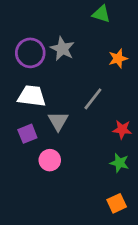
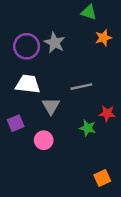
orange star: (118, 58) -> (103, 38), moved
gray line: (93, 99) -> (81, 87), turned 40
purple square: (27, 134) -> (16, 123), moved
green star: (119, 163) -> (88, 128), moved

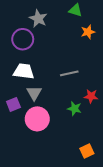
gray star: (55, 43) -> (38, 19), moved
gray triangle: (51, 106) -> (34, 93), moved
pink circle: (44, 140) -> (37, 119), size x1.5

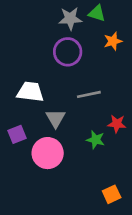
gray star: (38, 19) -> (70, 19), moved, turned -30
purple circle: (23, 39) -> (68, 52), moved
gray triangle: (34, 93) -> (56, 118), moved

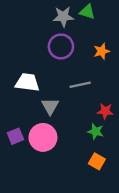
orange star: (113, 41) -> (102, 51), moved
purple square: (17, 134) -> (15, 136), moved
green star: (96, 140) -> (96, 131), moved
orange square: (112, 194) -> (97, 161), moved, turned -35

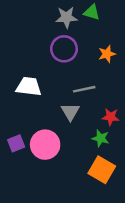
gray triangle: (50, 106) -> (70, 112), moved
orange square: (97, 161) -> (102, 170), size x1.5

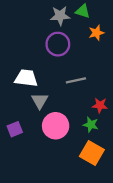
orange star: (107, 54) -> (96, 33), moved
gray triangle: (70, 112) -> (40, 101), moved
pink circle: (45, 145) -> (56, 126), moved

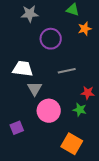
gray star: (60, 16) -> (30, 14), moved
purple square: (15, 129) -> (17, 128), moved
orange square: (92, 153) -> (72, 144), moved

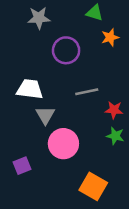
red star: (88, 93) -> (114, 110), moved
green star: (80, 110) -> (115, 136), moved

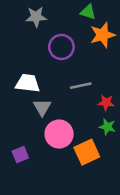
orange star: (110, 37) -> (103, 35), size x1.5
orange square: (93, 186) -> (87, 152), moved, turned 35

